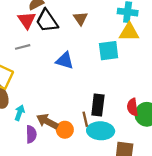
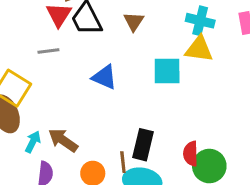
brown arrow: (47, 121) -> (63, 140), moved

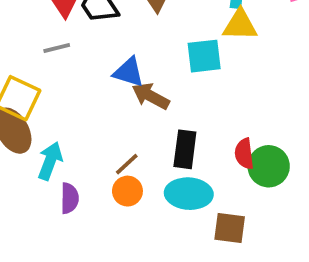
brown arrow: (63, 140) -> (151, 96), moved
cyan arrow: (33, 142) -> (50, 161), size x1.4
brown line: (123, 162) -> (127, 164), moved, turned 60

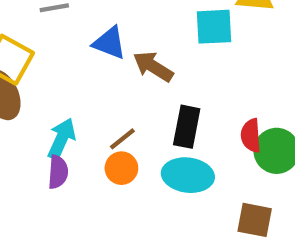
blue triangle: (129, 72) -> (109, 43), moved
cyan arrow: (50, 161) -> (62, 139), moved
brown square: (230, 228) -> (255, 220), moved

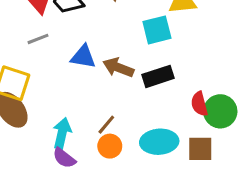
black rectangle: (187, 127) -> (158, 76), moved, turned 72
purple semicircle: (58, 172) -> (64, 158), turned 135
brown square: (255, 220) -> (200, 149), moved

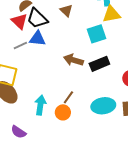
blue triangle: (83, 57) -> (37, 39), moved
orange circle: (110, 146) -> (63, 112), moved
purple semicircle: (64, 158) -> (18, 132), moved

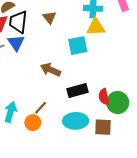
black trapezoid: (37, 18) -> (18, 22), turned 45
blue triangle: (37, 39) -> (16, 43), turned 42
black rectangle: (99, 64) -> (77, 91), moved

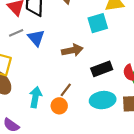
blue triangle: (16, 43) -> (36, 38), moved
brown arrow: (51, 70) -> (72, 50), turned 150

